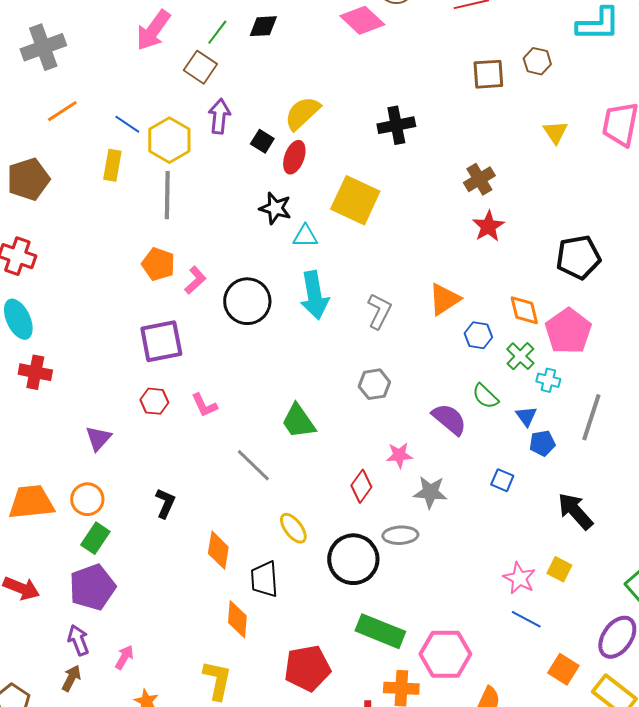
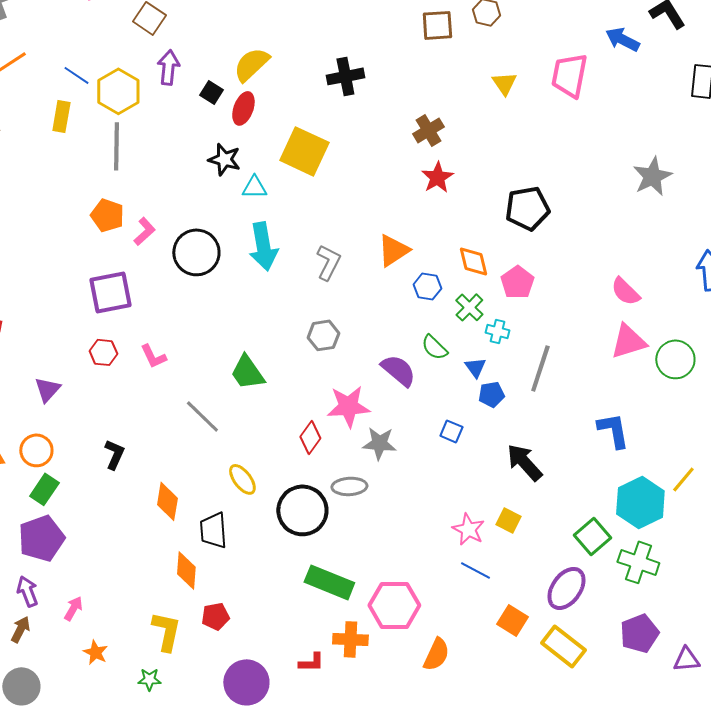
pink pentagon: (568, 331) -> (517, 282), size x0.7
pink star: (399, 455) -> (348, 406), size x1.6
red pentagon: (307, 668) -> (215, 616), moved, size x0.6

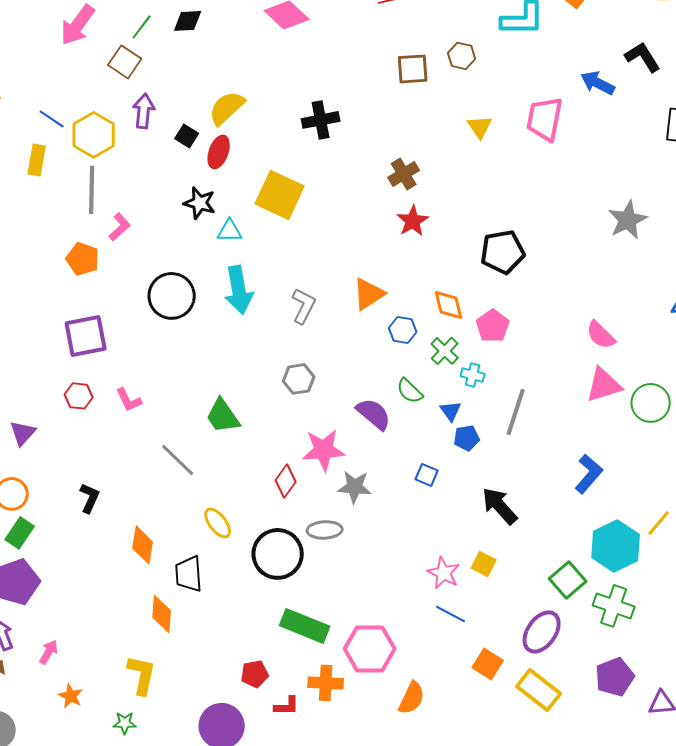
pink L-shape: (144, 231) -> (120, 227), moved
blue L-shape: (613, 430) -> (589, 474), turned 51
red pentagon: (215, 616) -> (255, 674), moved

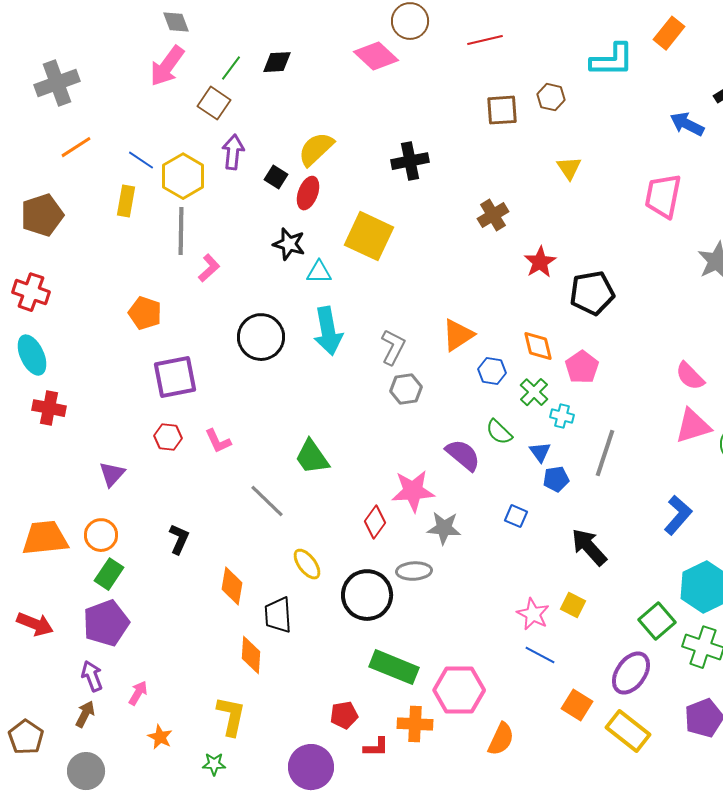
pink trapezoid: (545, 119) -> (663, 196), moved
red star: (413, 221) -> (540, 262), moved
orange pentagon: (83, 259) -> (145, 313), moved
gray hexagon: (299, 379) -> (406, 389), moved

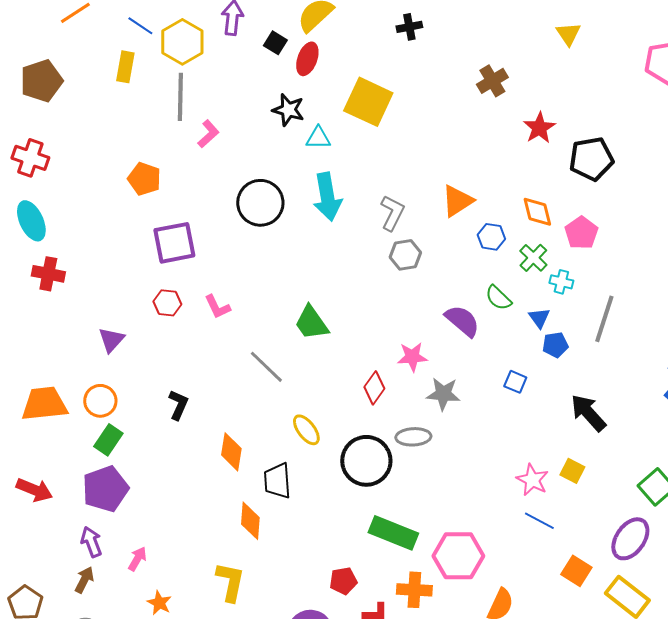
black cross: (410, 161) -> (409, 27), size x0.7
pink star: (413, 491) -> (412, 357), size x0.7

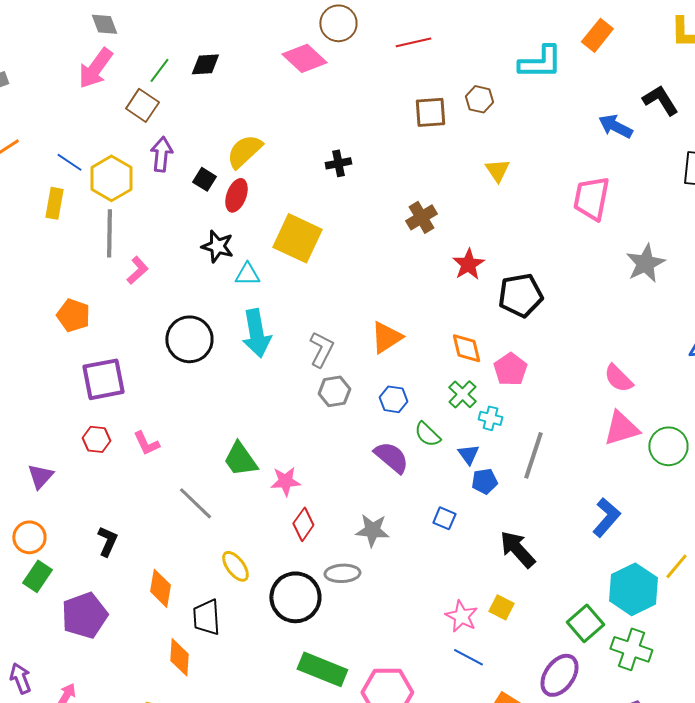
blue hexagon: (491, 237) -> (393, 399), moved
pink star: (412, 357) -> (285, 481), moved
purple pentagon: (105, 489) -> (84, 615), moved

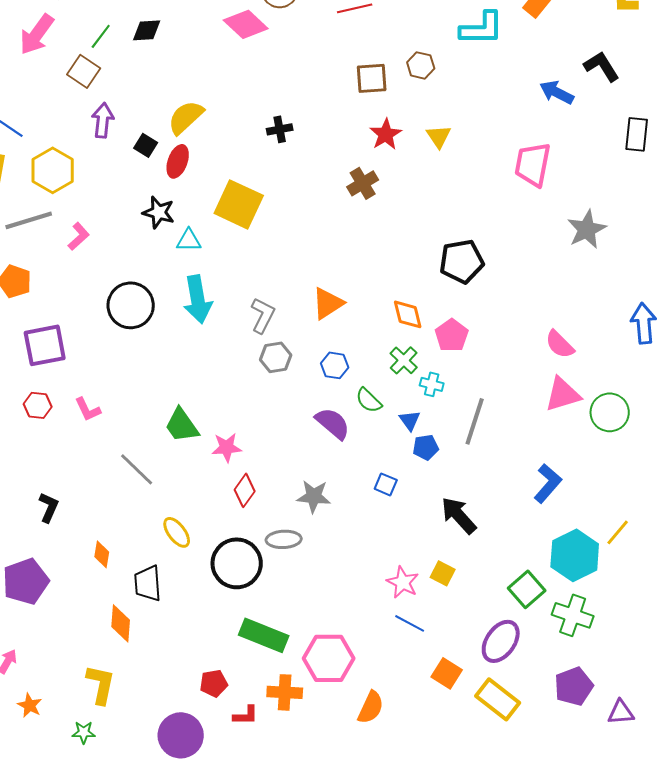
yellow hexagon: (111, 178) -> (53, 170), moved
gray line: (109, 233) -> (29, 220), moved, turned 72
red star: (468, 264) -> (386, 134), moved
orange diamond: (160, 588) -> (102, 554), size x0.7

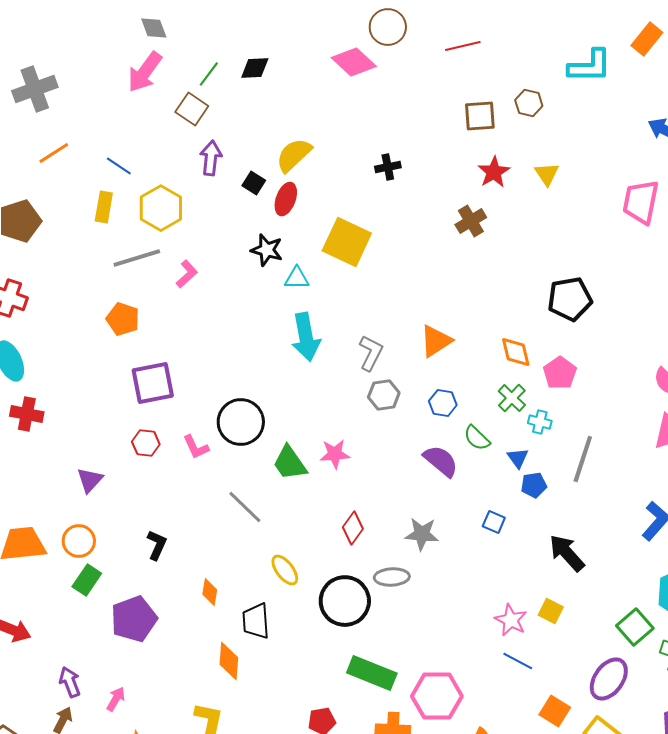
black circle: (131, 305) -> (241, 422), moved
pink star: (227, 447) -> (335, 454), moved

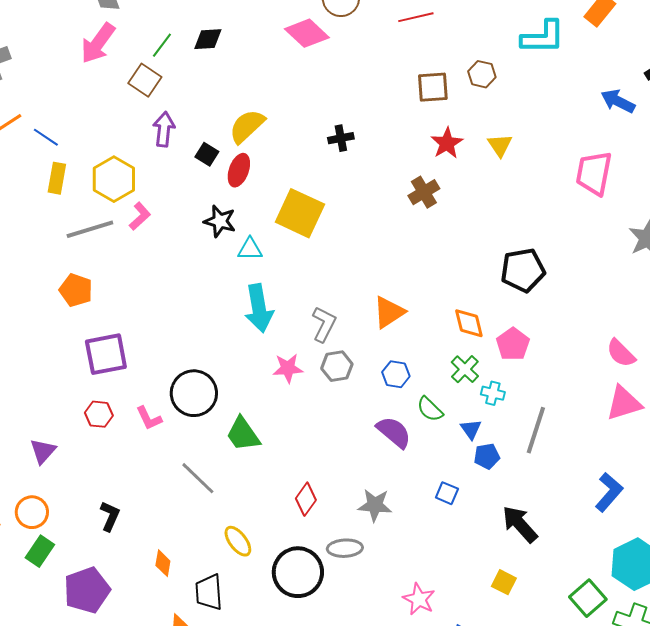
blue line: (119, 166) -> (46, 137), moved
pink L-shape: (187, 274) -> (140, 216), moved
pink star: (335, 454) -> (288, 368), moved
pink star: (511, 620) -> (419, 599), moved

